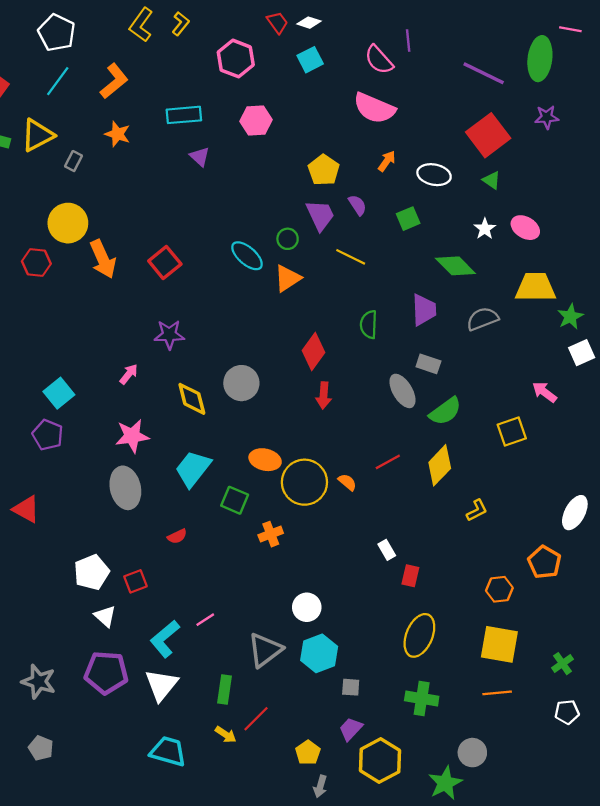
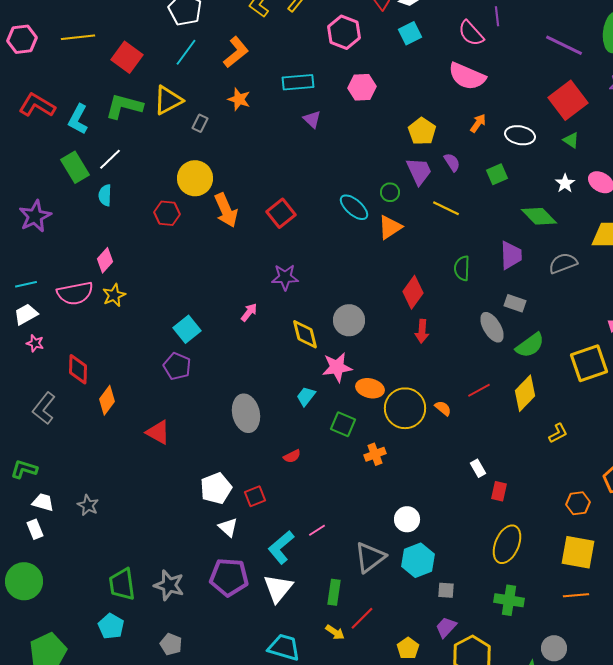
yellow square: (512, 431) -> (589, 363), size x1.4
pink star: (132, 436) -> (337, 367), moved
cyan trapezoid: (193, 469) -> (306, 396), size x0.6

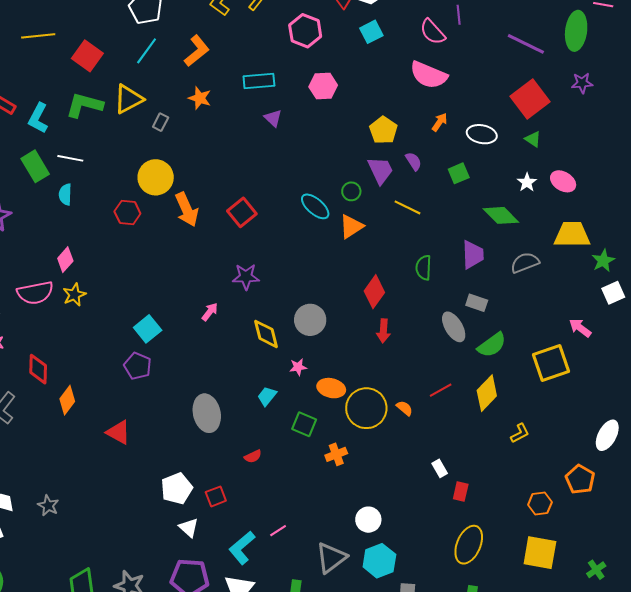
white line: (110, 159) -> (70, 158), turned 55
pink star: (337, 367) -> (298, 367), size x0.6

